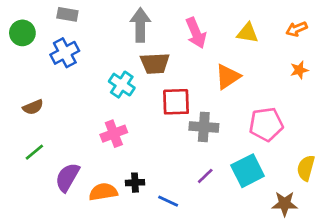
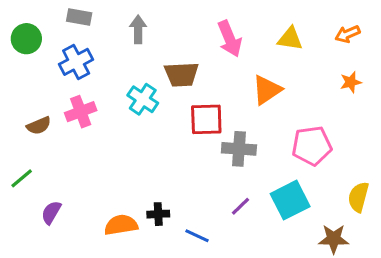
gray arrow: (140, 25) -> (138, 29), moved, size x0.7
pink cross: (114, 134) -> (81, 112), moved
green line: (34, 152) -> (22, 178), moved
purple semicircle: (67, 177) -> (51, 212), moved, size x0.7

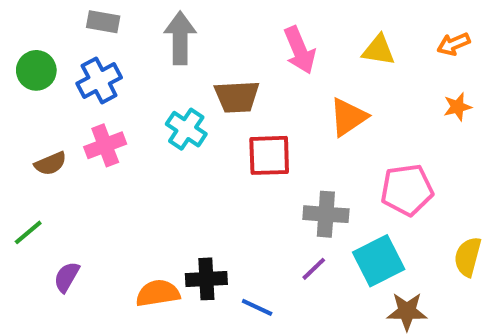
gray arrow: (138, 29) -> (180, 38), size x1.4
green circle: (26, 39) -> (36, 70), moved
gray cross: (239, 149) -> (326, 214), moved
black cross: (158, 214) -> (206, 279), size x1.4
brown star: (334, 239) -> (407, 311), moved

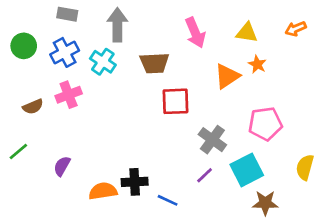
orange star: (458, 107) -> (257, 64), moved, turned -30
cyan cross: (186, 129) -> (103, 62), moved
gray cross: (326, 214) -> (212, 140), turned 32
purple semicircle: (67, 277) -> (62, 166), moved

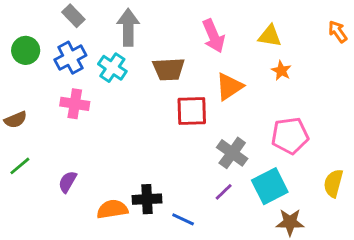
gray rectangle: (67, 14) -> (73, 16), turned 36
orange arrow: (296, 29) -> (338, 32), moved, turned 78
orange triangle: (227, 76) -> (229, 86), moved
pink cross: (69, 95) -> (75, 104), turned 30
brown semicircle: (33, 107) -> (16, 120), moved

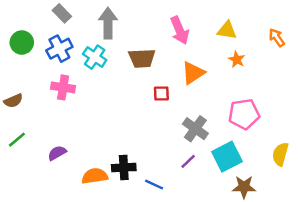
orange arrow: (338, 32) -> (277, 38), moved
red square: (192, 111) -> (161, 93), size x0.6
purple semicircle: (68, 182) -> (57, 153), turned 30

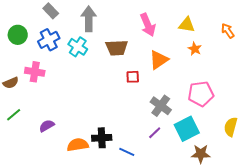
pink cross: (63, 87) -> (35, 72), moved

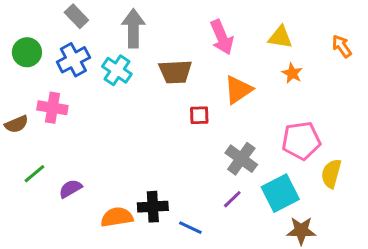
green line: (14, 115) -> (34, 174), moved
yellow semicircle: (231, 127) -> (331, 174), moved

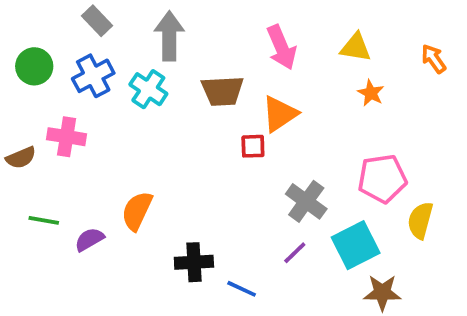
orange triangle: (238, 90) -> (280, 114), moved
green line: (34, 174) -> (44, 220), turned 50
orange semicircle: (117, 217) -> (137, 211), moved, turned -56

